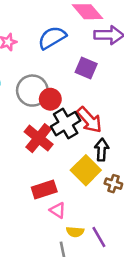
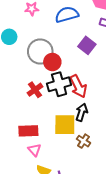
red cross: (39, 138) -> (35, 90), size x0.7
yellow square: (86, 170) -> (65, 125), turned 30

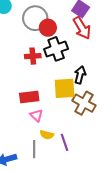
red arrow: (78, 86) -> (82, 28), moved
red cross: (35, 90) -> (33, 56), turned 35
brown cross: (83, 141) -> (84, 103), size x1.6

